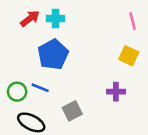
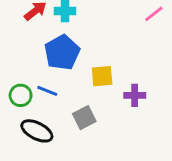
pink line: (133, 21) -> (154, 14), turned 66
yellow square: (129, 56) -> (102, 76), moved, turned -30

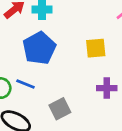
yellow square: (102, 76) -> (96, 48), moved

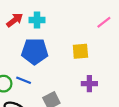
blue pentagon: (39, 48) -> (35, 51), turned 30

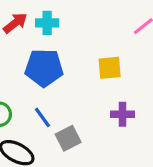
blue line: (24, 80) -> (42, 117), moved, turned 32

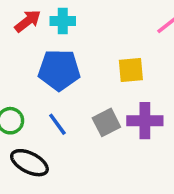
purple cross: (123, 114) -> (145, 121), size x1.4
gray square: (68, 138) -> (106, 122), moved

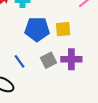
blue pentagon: (59, 70) -> (37, 29), moved

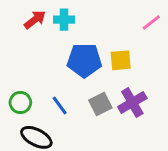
purple cross: (71, 59) -> (132, 103), turned -30

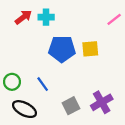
purple cross: (132, 103) -> (102, 102), moved
gray square: (100, 104) -> (71, 106), moved

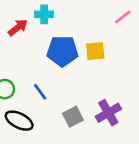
red arrow: (23, 17) -> (18, 27), moved

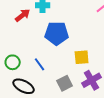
yellow square: (95, 51) -> (82, 57), moved

